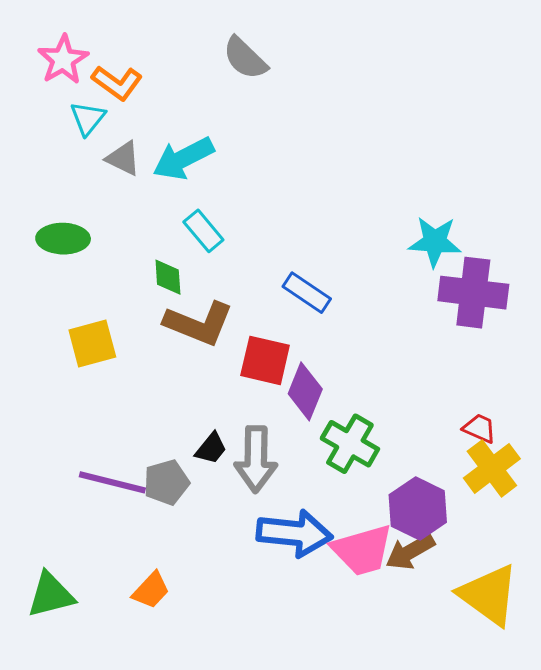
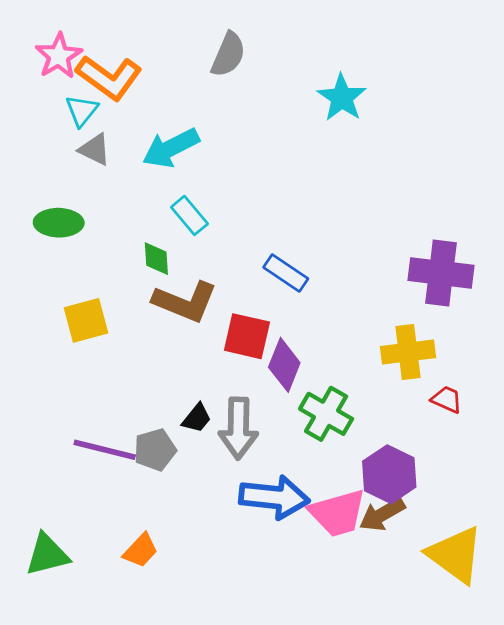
gray semicircle: (245, 58) -> (228, 55), turned -111
orange L-shape: (117, 83) -> (109, 78), size x1.4
gray triangle: (123, 158) -> (95, 149), moved
cyan star: (435, 242) -> (342, 98), moved, turned 30
yellow cross: (492, 468) -> (408, 352), moved, turned 30

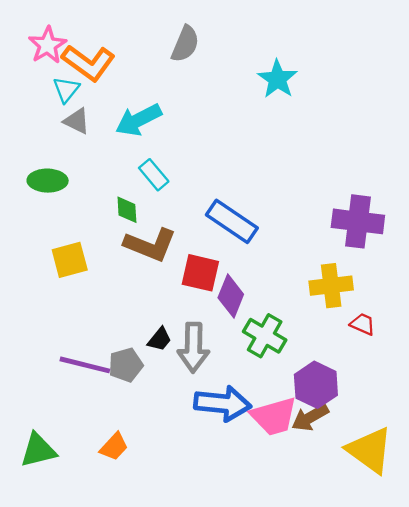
blue rectangle: (286, 273) -> (232, 221), size x1.4

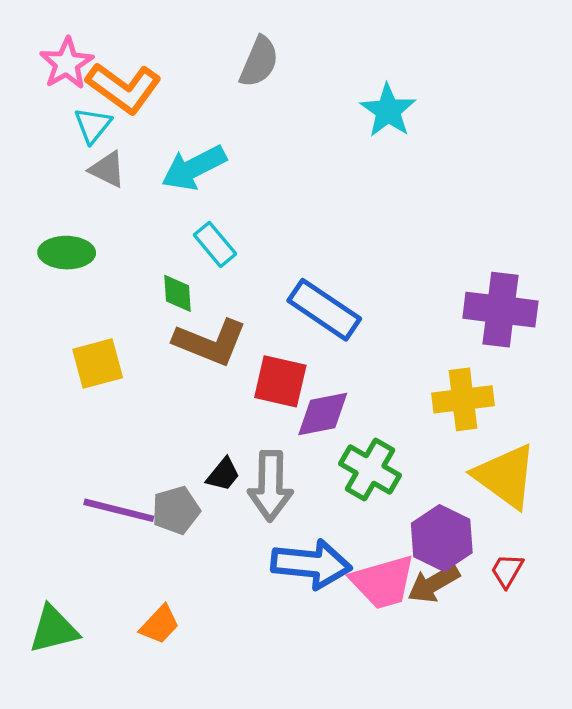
purple diamond: (231, 296) -> (323, 414), turned 57
red trapezoid: (363, 324) -> (507, 571), moved, turned -84
yellow triangle: (370, 450) -> (505, 476), moved

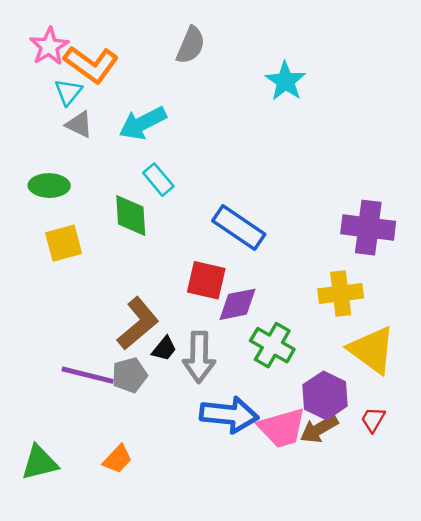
green diamond: (178, 293) -> (131, 216), size x1.5
brown L-shape: (210, 342) -> (138, 323), moved, turned -62
yellow square: (98, 363) -> (64, 243), moved

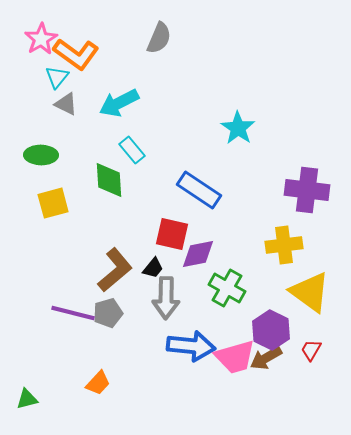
cyan star: (285, 81) -> (238, 128), moved
black trapezoid: (164, 349) -> (153, 268), moved
green triangle: (40, 463) -> (27, 399), moved, size x0.7

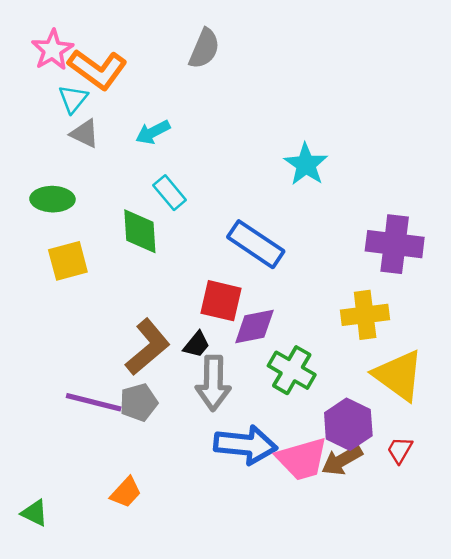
cyan arrow: (119, 103) -> (153, 132), size x0.7
green triangle: (27, 399) -> (34, 513), turned 40

